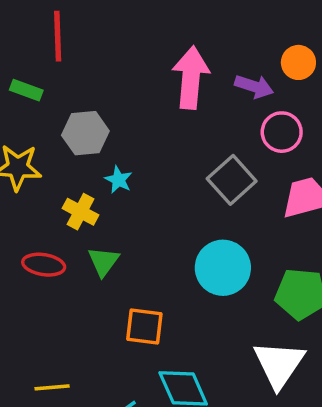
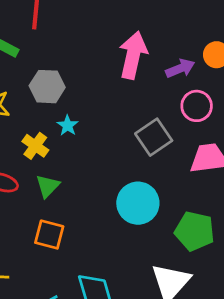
purple arrow: (254, 86) -> (180, 68), turned -48
orange square: (144, 327) -> (49, 235), moved

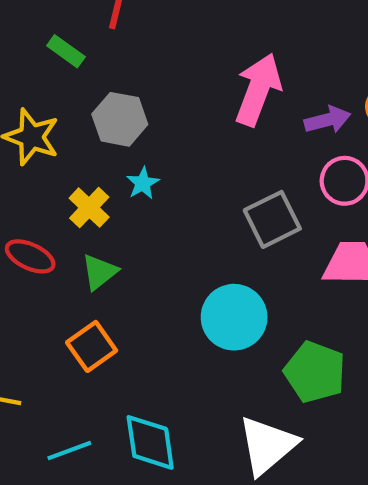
orange square: (49, 235) -> (92, 346), turned 32

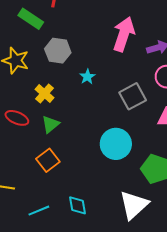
green rectangle: (66, 51) -> (31, 19), size x1.4
cyan star: (143, 183) -> (87, 77), moved
cyan diamond: (150, 442) -> (78, 205), size x0.7

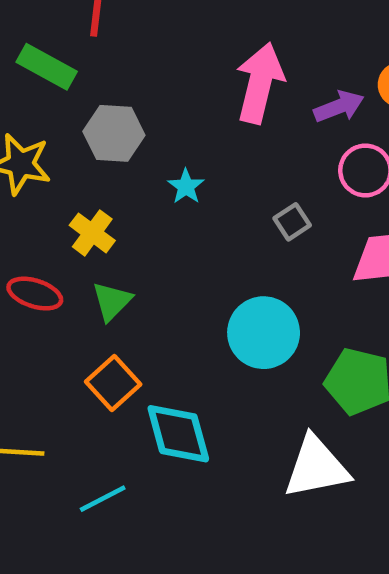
gray square: (133, 96) -> (292, 222), size x0.6
cyan diamond: (78, 205) -> (178, 434), moved, size x1.5
white triangle: (134, 205) -> (316, 467), turned 36

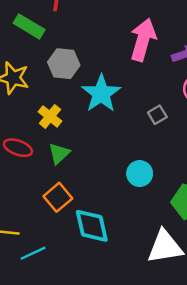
cyan star: (186, 186) -> (101, 94), size x2.0
cyan circle: (264, 333) -> (140, 174), size x0.7
cyan line: (103, 499) -> (33, 253), moved

